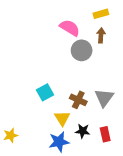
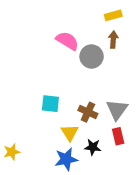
pink semicircle: (70, 28) -> (67, 41), moved
cyan square: (45, 92) -> (50, 104), turned 35
red rectangle: (105, 134) -> (118, 136), moved

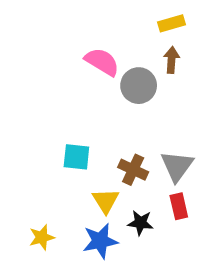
yellow star: (12, 152) -> (42, 237), moved

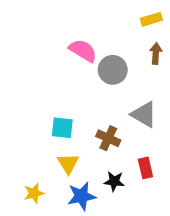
yellow rectangle: (171, 23) -> (151, 19), moved
brown arrow: (171, 60) -> (156, 54), moved
gray triangle: (177, 166) -> (144, 114), moved, turned -36
yellow triangle: (106, 201) -> (68, 163), moved

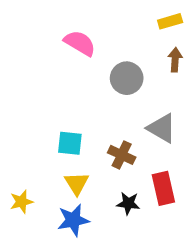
pink semicircle: (83, 51) -> (80, 43), moved
red rectangle: (145, 168) -> (163, 188), size x1.4
yellow star: (34, 193) -> (21, 202), moved
blue star: (81, 196) -> (73, 220), moved

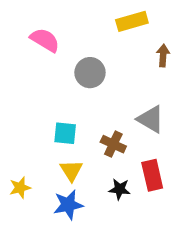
yellow rectangle: (170, 21) -> (132, 21), moved, size x1.4
pink semicircle: (80, 43) -> (45, 40), moved
gray circle: (127, 78) -> (90, 73), moved

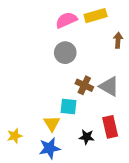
pink semicircle: (45, 40) -> (66, 20), moved, turned -55
cyan square: (65, 133) -> (69, 107), moved
brown cross: (113, 144) -> (84, 85), moved

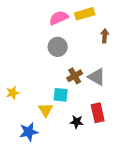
brown cross: (84, 85) -> (75, 76), turned 35
yellow star: (15, 136) -> (13, 93), moved
blue star: (49, 148) -> (29, 132), moved

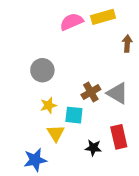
gray circle: (58, 47) -> (42, 70), moved
yellow star: (13, 93) -> (48, 105), moved

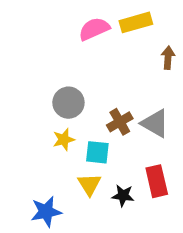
gray circle: (42, 70) -> (68, 103), moved
yellow triangle: (56, 133) -> (89, 184), moved

